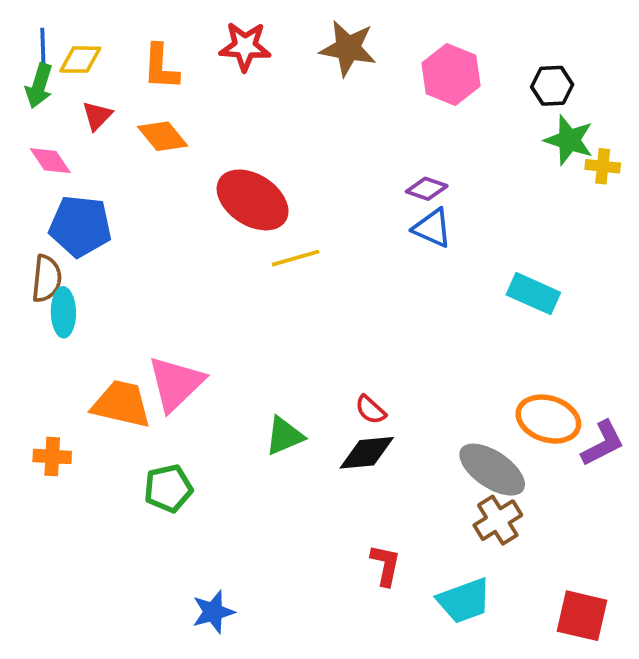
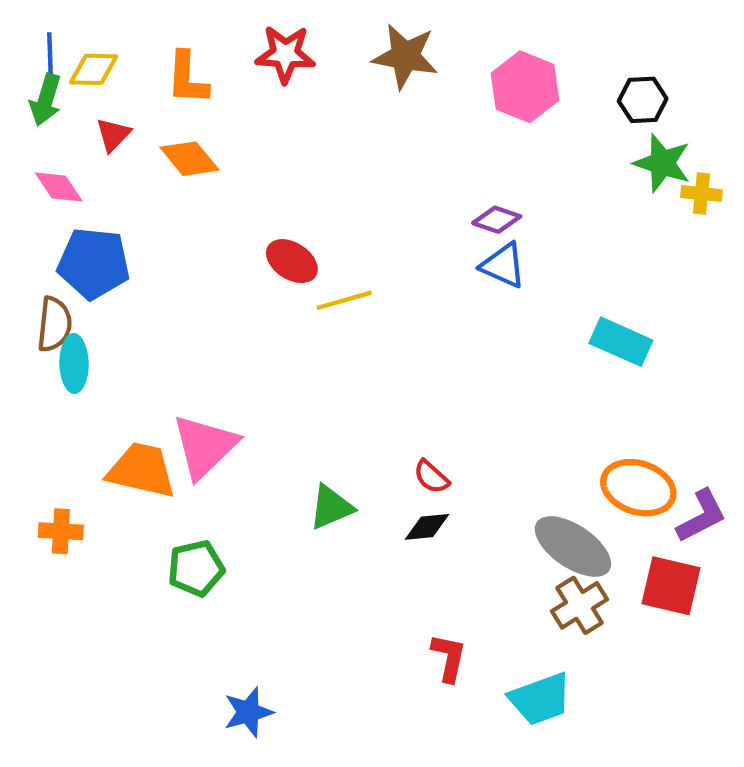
red ellipse: (253, 200) -> (292, 261), moved, size x0.6
black diamond: (367, 453) -> (427, 527), size x0.7
red square: (582, 616) -> (671, 586), moved

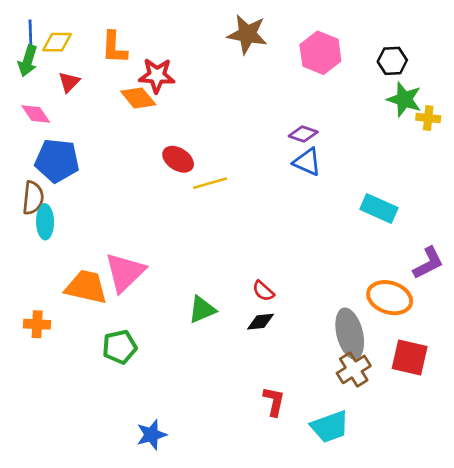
red star: (285, 54) -> (157, 75), moved
orange diamond: (189, 159) -> (138, 98), moved
purple L-shape: (701, 516) -> (428, 263), moved
gray ellipse: (573, 547) -> (350, 334), turned 42

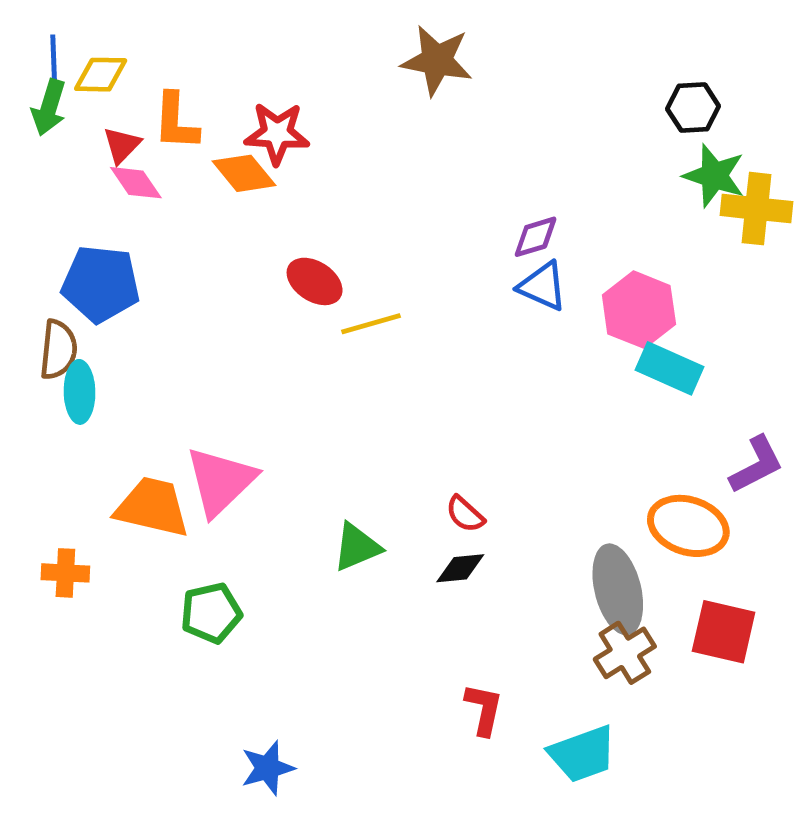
orange L-shape: (114, 47) -> (176, 122), moved
pink hexagon: (320, 53) -> (639, 310), moved
pink diamond: (36, 114) -> (136, 183), moved
yellow cross: (428, 118) -> (756, 209), size x1.6
purple diamond: (303, 134) -> (536, 237), turned -36

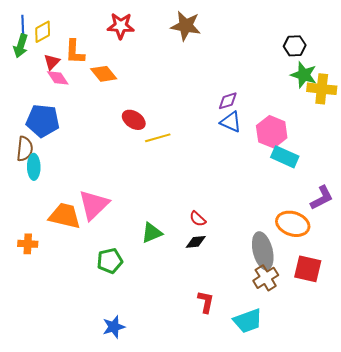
yellow diamond: (101, 75) -> (43, 32), turned -30
red star: (277, 133) -> (121, 26), moved
green pentagon: (211, 613) -> (110, 261), moved

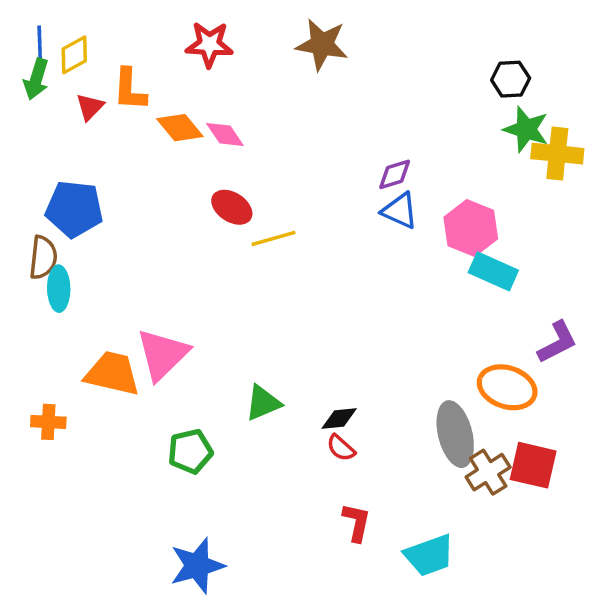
pink diamond: (58, 78) -> (225, 135), moved
red semicircle: (198, 219) -> (341, 448), moved
brown cross: (266, 278) -> (488, 472), moved
blue star: (114, 327) -> (197, 566), size x1.4

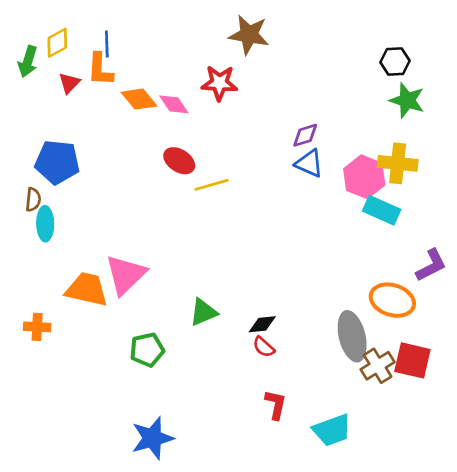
blue line: (40, 43) -> (107, 44), moved
red star: (209, 44) -> (219, 83), moved
yellow cross: (557, 154) -> (398, 163), moved
brown semicircle: (43, 257) -> (33, 200), size x0.7

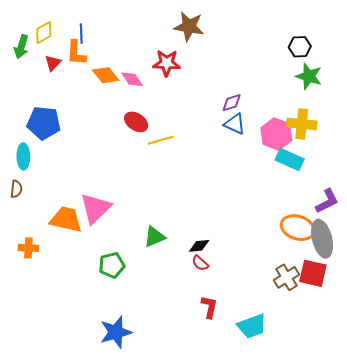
brown semicircle: (33, 200) -> (16, 189), moved
cyan ellipse: (45, 224) -> (23, 156), moved
gray ellipse: (352, 336) -> (322, 239), moved

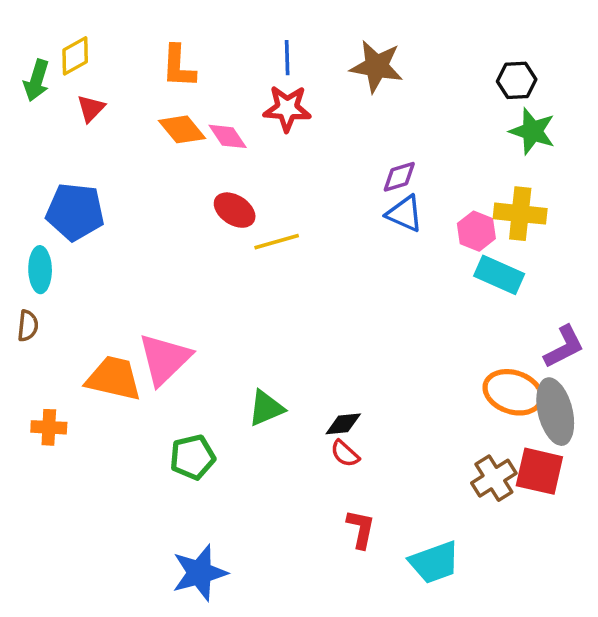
brown star: (189, 26) -> (377, 66), moved
blue line: (81, 34) -> (287, 58), moved
orange L-shape: (76, 53) -> (178, 66), moved
pink hexagon: (276, 134) -> (476, 231), size x0.7

